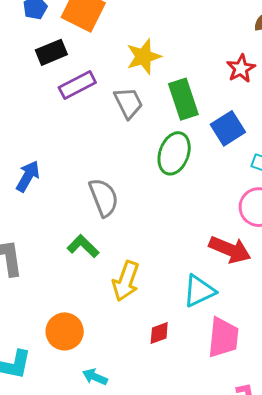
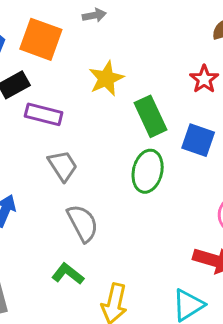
purple rectangle: (77, 85) -> (44, 114), turned 48
gray trapezoid: (128, 103) -> (63, 166), moved
blue square: (228, 128) -> (198, 140), turned -32

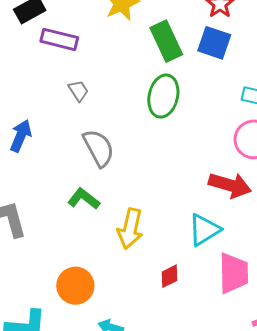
blue square: (198, 140) -> (214, 43), moved
gray trapezoid: (63, 166) -> (78, 91), size x0.7

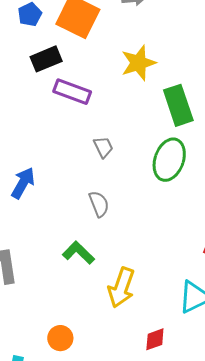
gray trapezoid: (78, 91) -> (103, 147), moved
gray semicircle: (99, 148) -> (99, 204), size x0.7
orange circle: (75, 286) -> (60, 338), size x0.7

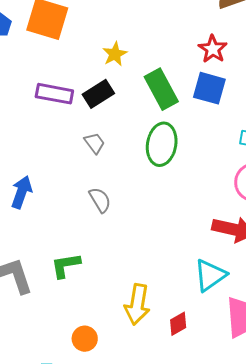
black rectangle: (46, 59) -> (98, 94), moved
yellow star: (138, 63) -> (115, 54), size x0.7
green L-shape: (78, 253) -> (66, 265), moved, turned -44
yellow arrow: (121, 288) -> (137, 304), moved

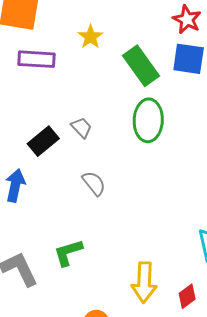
purple rectangle: (54, 94) -> (36, 59), moved
black rectangle: (98, 94) -> (43, 141), moved

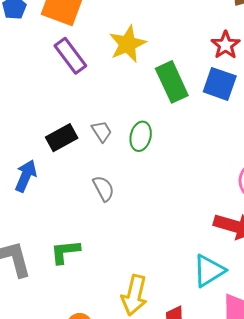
yellow star: (90, 37) -> (128, 44), size x1.5
purple rectangle: (36, 59) -> (70, 56), turned 39
green ellipse: (148, 120) -> (141, 136), moved, size x0.7

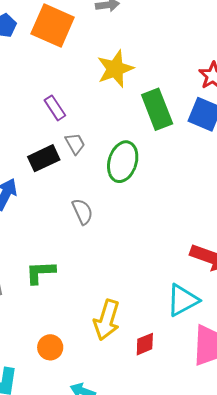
purple rectangle: (70, 56) -> (55, 108), moved, size x0.7
gray trapezoid: (102, 131) -> (75, 144), moved
green ellipse: (141, 136) -> (123, 162), size x1.4

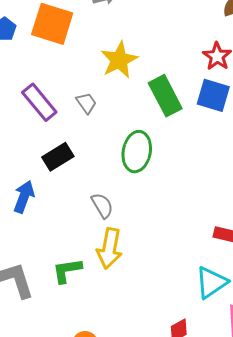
purple rectangle: (55, 108) -> (39, 102), moved, size x1.5
gray trapezoid: (75, 144) -> (86, 103), moved
yellow arrow: (107, 320) -> (109, 248), moved

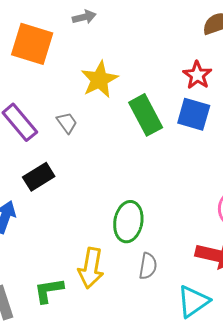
green ellipse: (137, 152) -> (128, 222), moved
gray semicircle: (102, 206) -> (148, 266), moved, turned 40

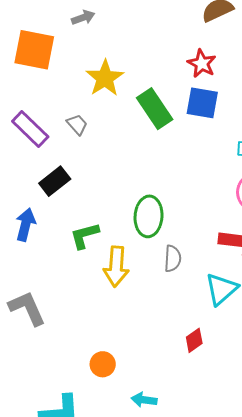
green L-shape: (49, 290) -> (85, 236), moved

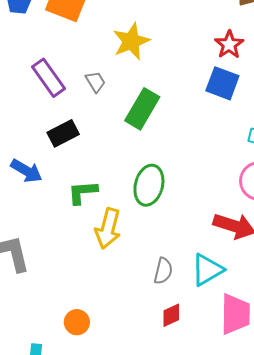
green rectangle: (155, 109) -> (142, 109), moved, turned 54
blue arrow: (25, 225) -> (26, 171), turned 96
gray semicircle: (173, 258) -> (163, 271), moved

